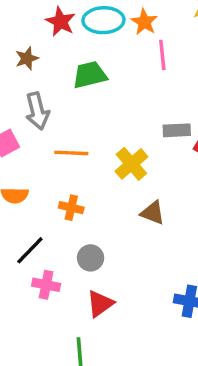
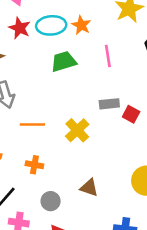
pink line: (162, 55) -> (108, 56), moved
green trapezoid: (90, 75) -> (64, 61), moved
brown triangle: (153, 213) -> (89, 188), moved

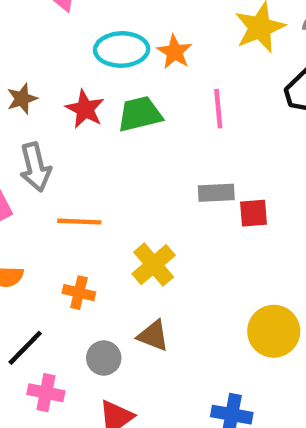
red star: (20, 28) -> (85, 109), moved
red square: (131, 114) -> (254, 213), turned -36
yellow cross: (77, 130) -> (154, 265), moved
brown triangle: (89, 188) -> (153, 336), moved

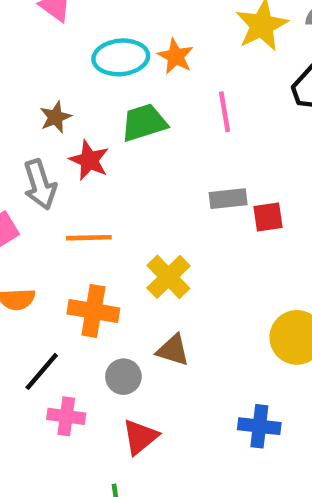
brown star: (22, 99) -> (55, 117), moved
red star: (85, 109) -> (89, 160), moved
orange cross: (79, 293) -> (93, 311), size x1.5

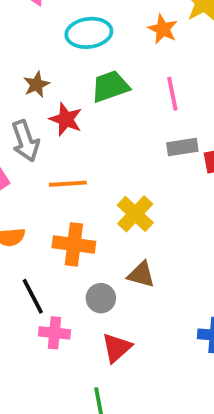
orange star: (176, 56) -> (163, 29), moved
pink line: (224, 112) -> (172, 94), moved
black line: (42, 371) -> (33, 296), turned -66

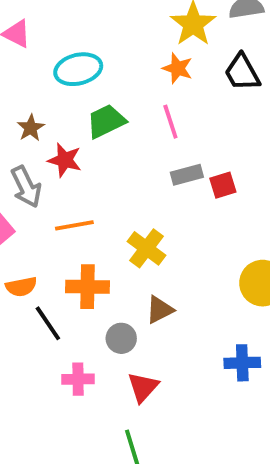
orange star: (163, 29) -> (178, 68), moved
brown triangle: (141, 275) -> (160, 310), turned -36
black line: (33, 296) -> (48, 323), moved

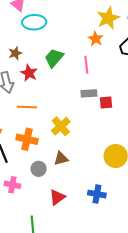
cyan ellipse: (78, 69) -> (34, 22), moved
green trapezoid: (106, 121) -> (54, 58), turned -35
red triangle: (143, 387) -> (57, 197), moved

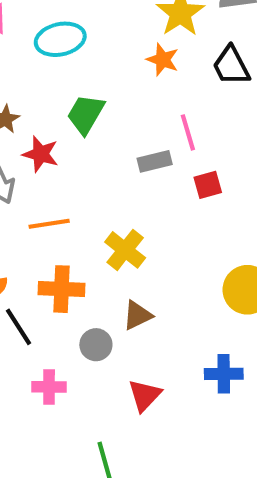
cyan ellipse: (34, 22) -> (60, 39), moved
pink line: (86, 65) -> (188, 132), moved
gray rectangle: (89, 93) -> (155, 161), moved

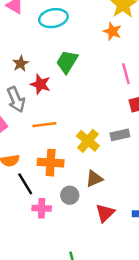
gray rectangle: (155, 161) -> (120, 135), moved
pink cross: (49, 387) -> (42, 208), moved
red triangle: (145, 395) -> (105, 213), moved

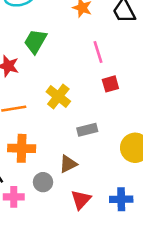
gray rectangle: (120, 135) -> (87, 130), moved
yellow cross: (88, 141) -> (58, 96), moved

